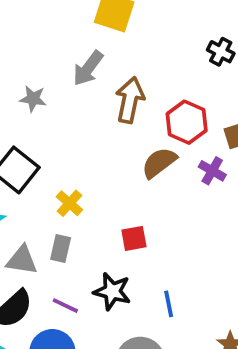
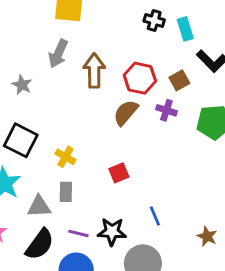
gray star: (33, 99) -> (22, 85), turned 30
black star: (112, 291) -> (112, 232), moved

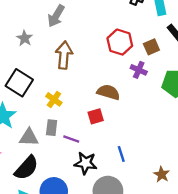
brown arrow: (94, 71) -> (64, 55), moved
brown semicircle: (126, 113) -> (108, 92), moved, turned 60
purple line: (78, 233) -> (71, 139), moved

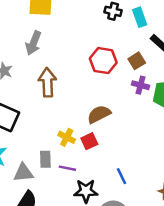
purple cross: (139, 70) -> (140, 85), moved
brown semicircle: (108, 92) -> (99, 114), turned -35
yellow cross: (54, 99) -> (67, 137), moved

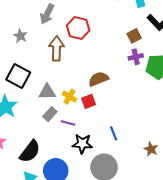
red hexagon: (103, 61) -> (78, 28), moved
purple cross: (140, 85) -> (136, 57), turned -32
gray rectangle: (45, 159) -> (50, 114), turned 40
gray triangle: (23, 173) -> (47, 92), moved

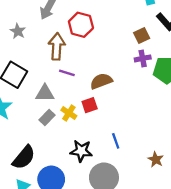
yellow cross: (69, 97) -> (69, 113), moved
purple line: (68, 123) -> (67, 73), moved

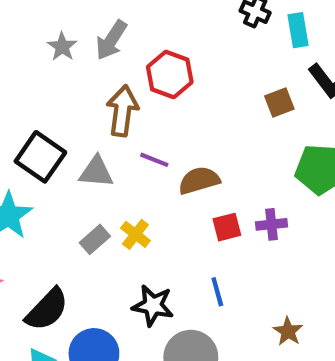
gray star: (18, 31) -> (62, 47), moved
purple cross: (143, 58) -> (271, 224), moved
purple line: (67, 73) -> (154, 160), moved
gray triangle: (45, 93) -> (96, 172), moved
red square: (90, 105) -> (227, 227), moved

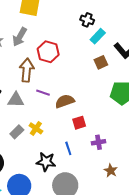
cyan rectangle: (298, 30) -> (98, 36), moved, turned 56
purple cross: (271, 224) -> (99, 142), moved
blue line: (217, 292) -> (68, 148), moved

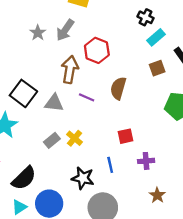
brown semicircle: (65, 101) -> (118, 88), moved, turned -60

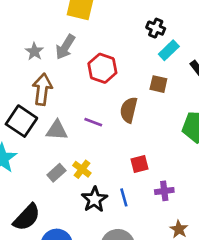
brown square: (157, 68) -> (158, 84), moved, turned 35
brown arrow: (70, 69) -> (42, 89), moved
black star: (83, 178) -> (94, 199), moved, turned 30

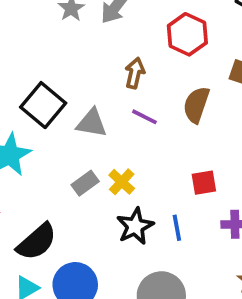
red hexagon: (102, 68) -> (187, 34), moved
brown arrow: (42, 89) -> (135, 73), moved, size x0.7

